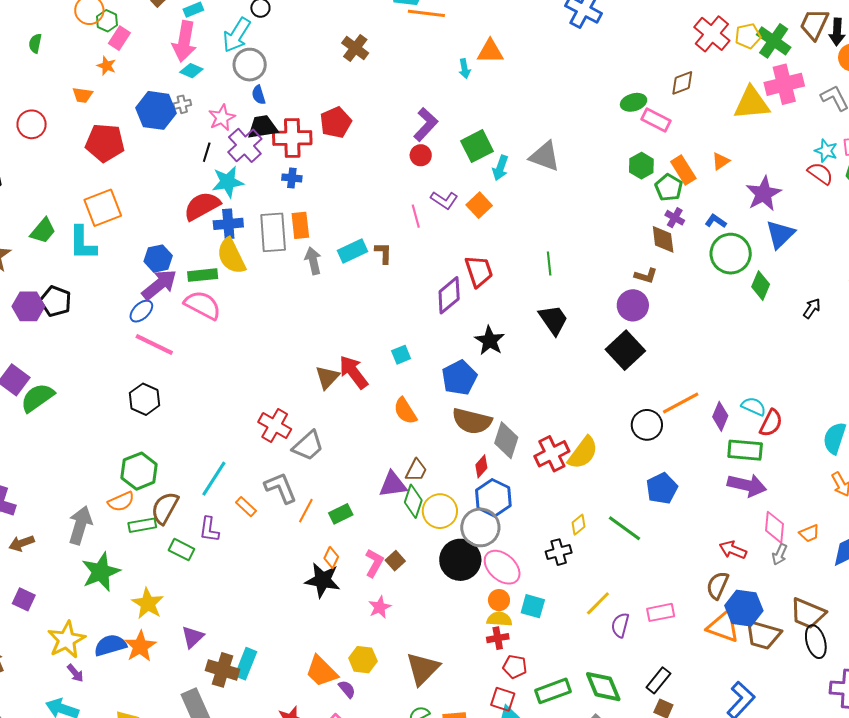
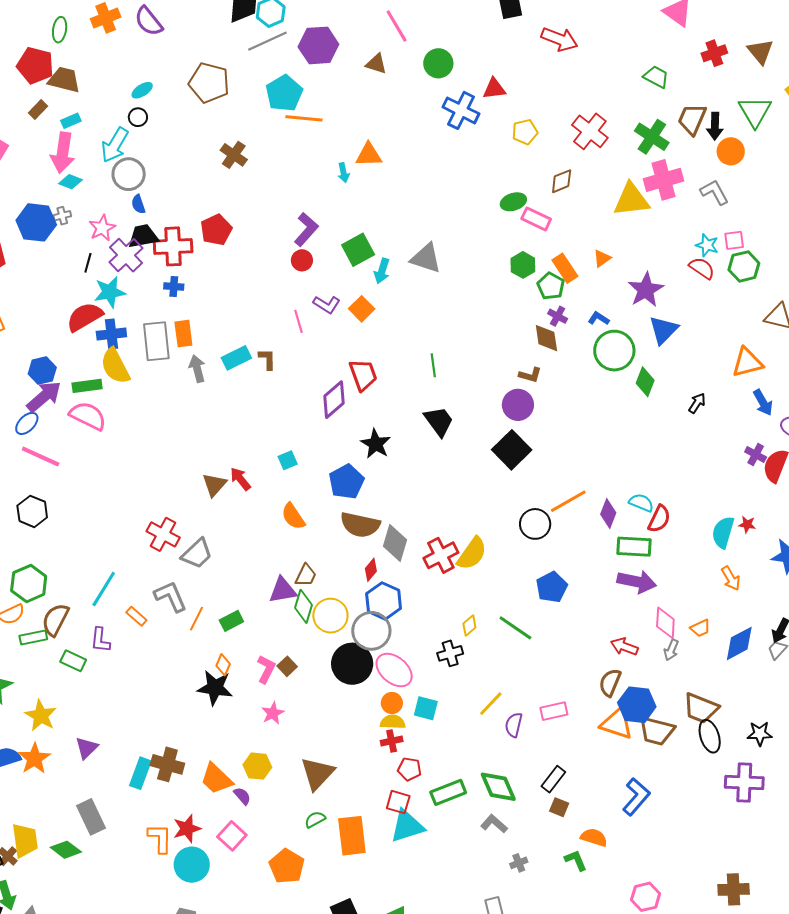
yellow pentagon: (748, 36) -> (525, 132), moved
red arrow: (353, 372) -> (240, 479), size x0.7
brown cross: (223, 670) -> (167, 764), moved

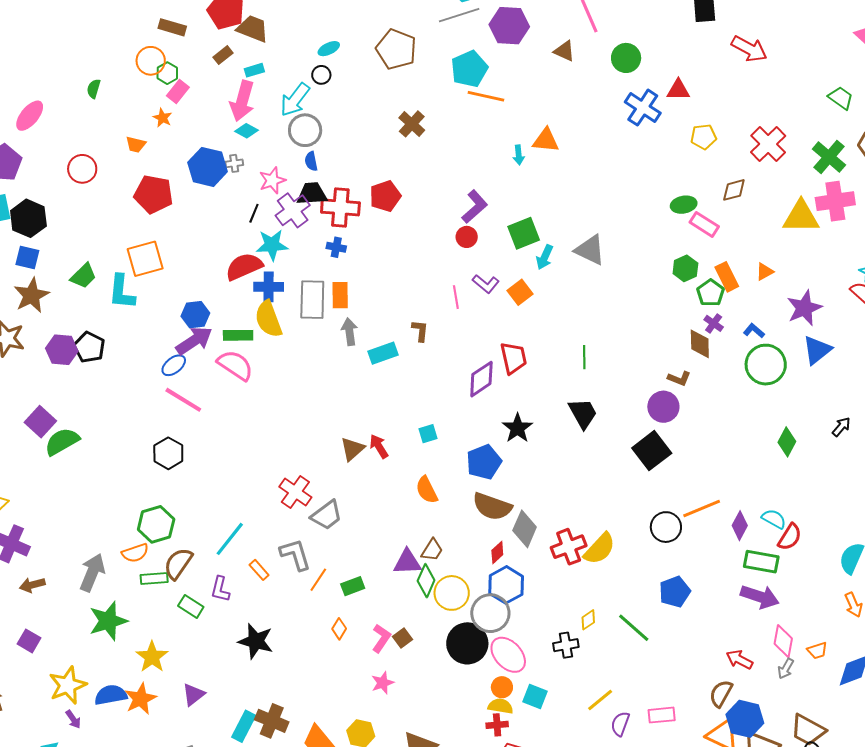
cyan rectangle: (236, 358) -> (383, 353), moved
green diamond: (645, 382) -> (787, 442), moved
black star: (215, 688) -> (256, 641), moved

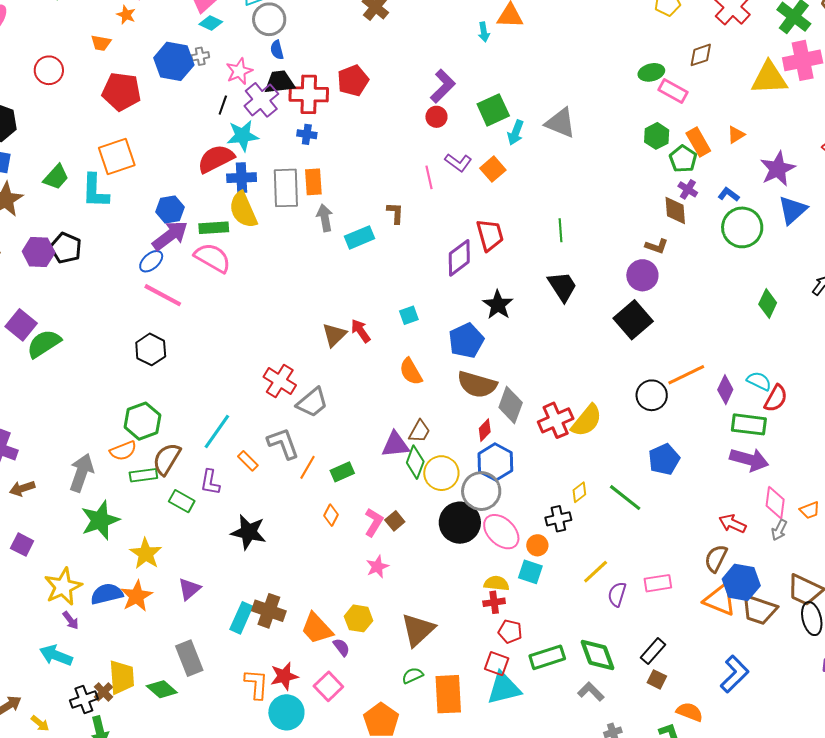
orange circle: (502, 687) -> (537, 545), moved

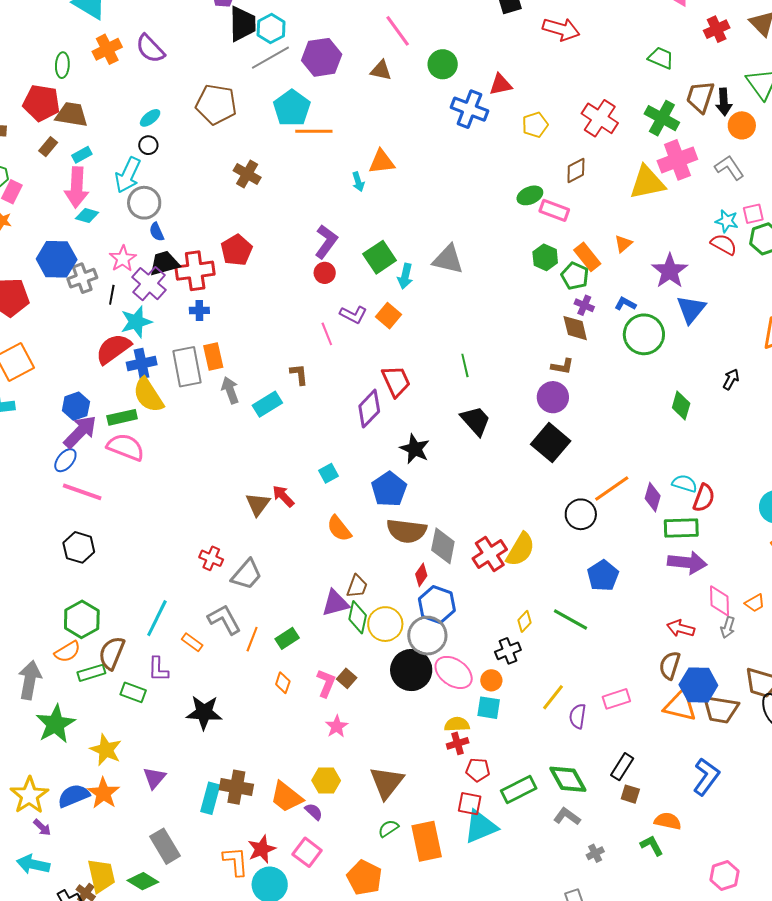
gray cross: (200, 56) -> (82, 278), moved, size x1.6
red cross: (280, 381) -> (211, 558), size x0.7

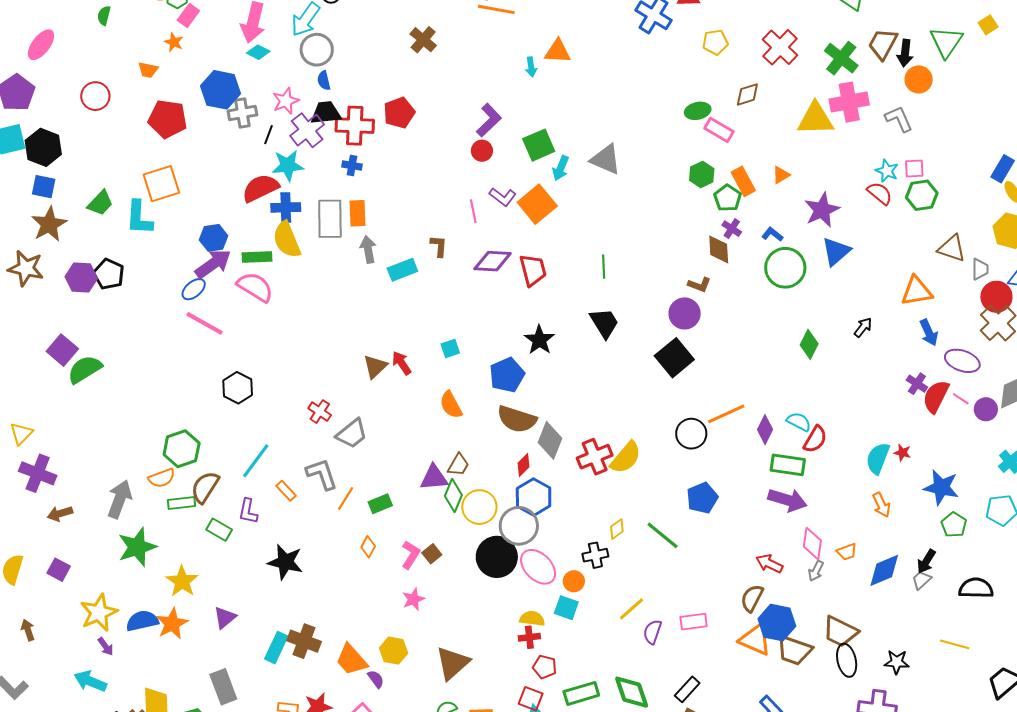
orange square: (388, 316) -> (537, 204), size x1.5
purple diamond: (369, 409) -> (493, 261), moved, turned 39
black hexagon: (79, 547) -> (238, 388), moved

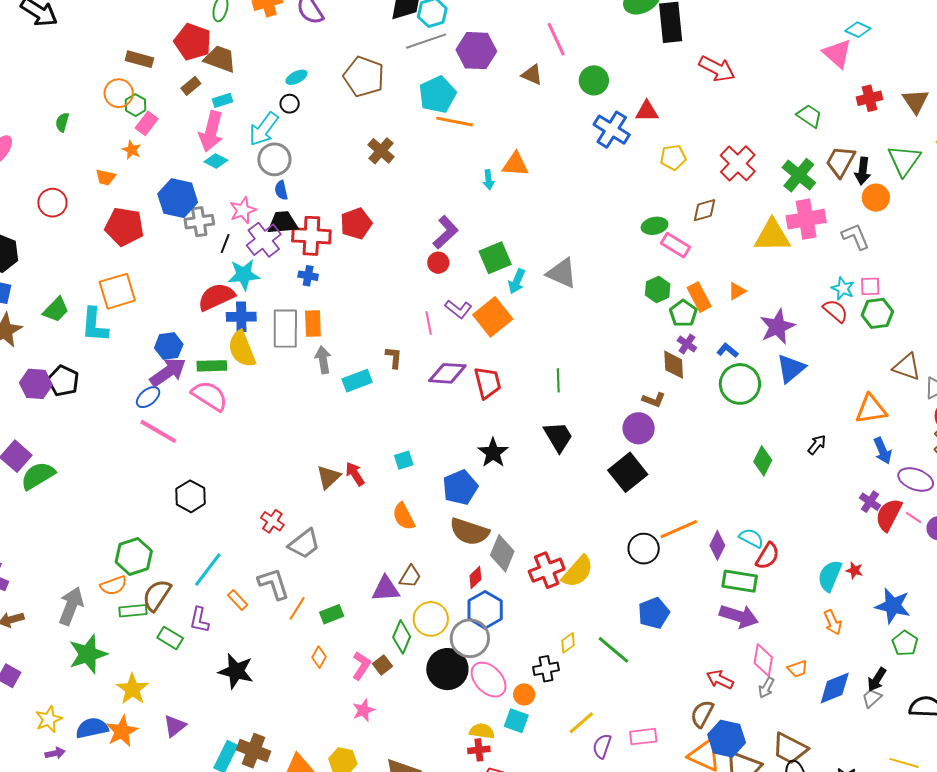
green diamond: (453, 496) -> (402, 637), moved
yellow star: (99, 613) -> (49, 719), size x0.7
purple arrow: (106, 646) -> (55, 753), turned -66

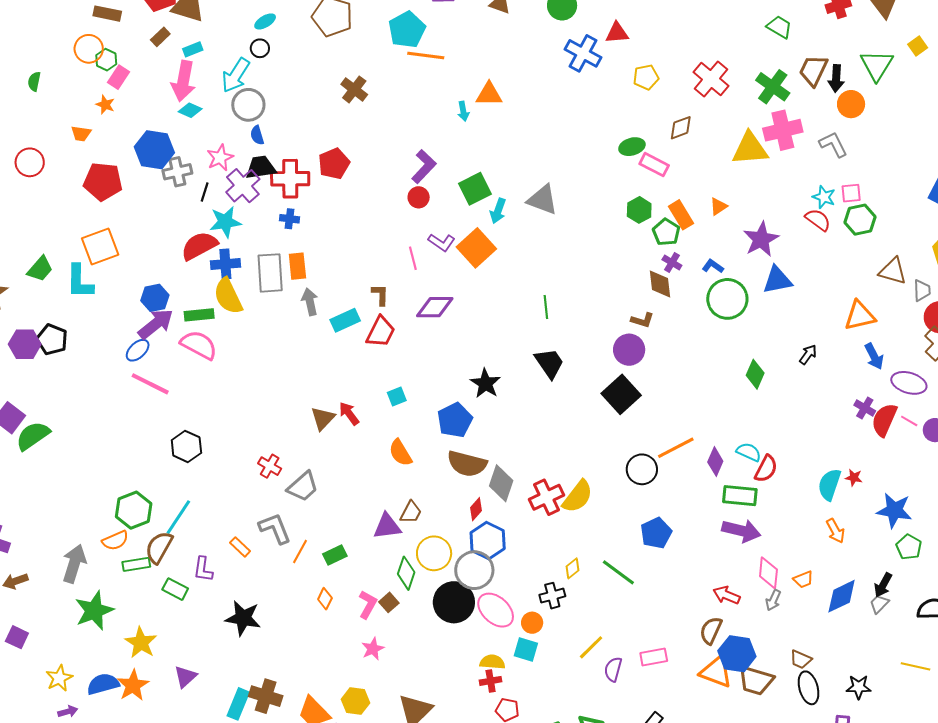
blue triangle: (791, 368) -> (777, 280), turned 32
red trapezoid: (488, 383) -> (381, 332), moved, turned 44
cyan line: (208, 570) -> (178, 517), moved
brown trapezoid: (790, 748) -> (801, 659), size x0.6

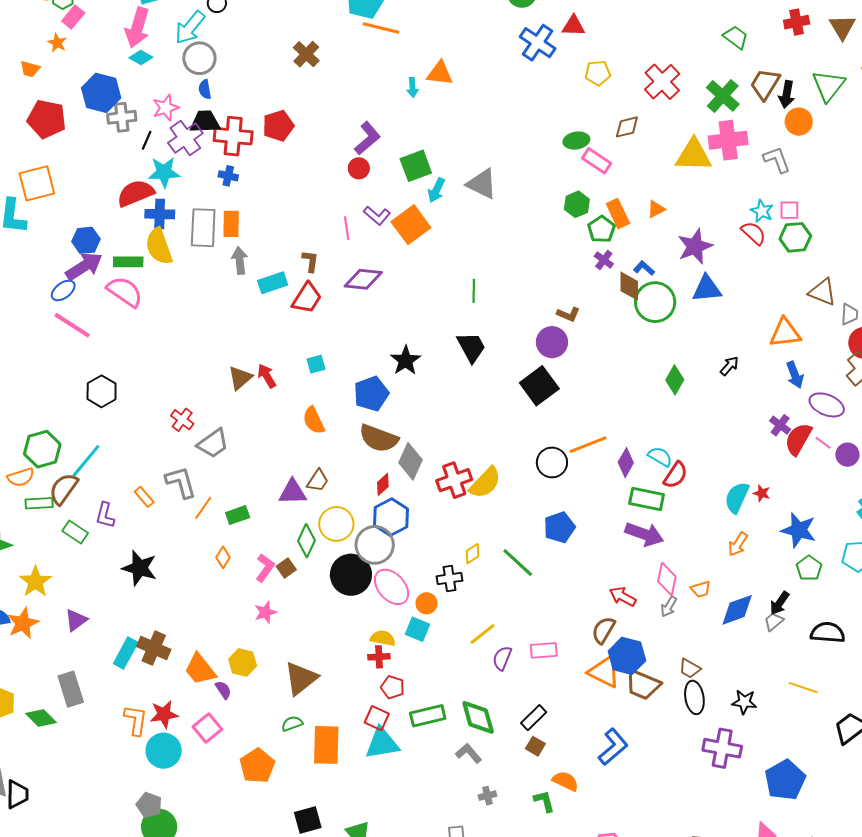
brown diamond: (660, 284) -> (629, 286), moved
orange arrow: (835, 531) -> (738, 544), turned 55

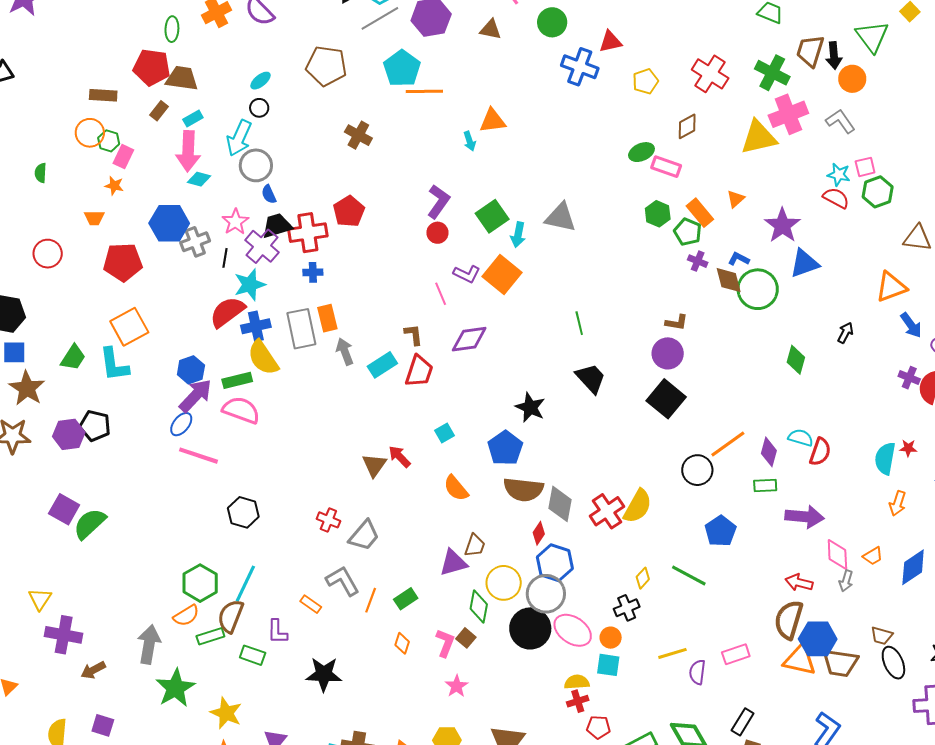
green rectangle: (647, 499) -> (765, 485), moved, size x0.7
brown semicircle: (603, 630) -> (789, 620), size x1.4
yellow line: (483, 634) -> (672, 653), turned 36

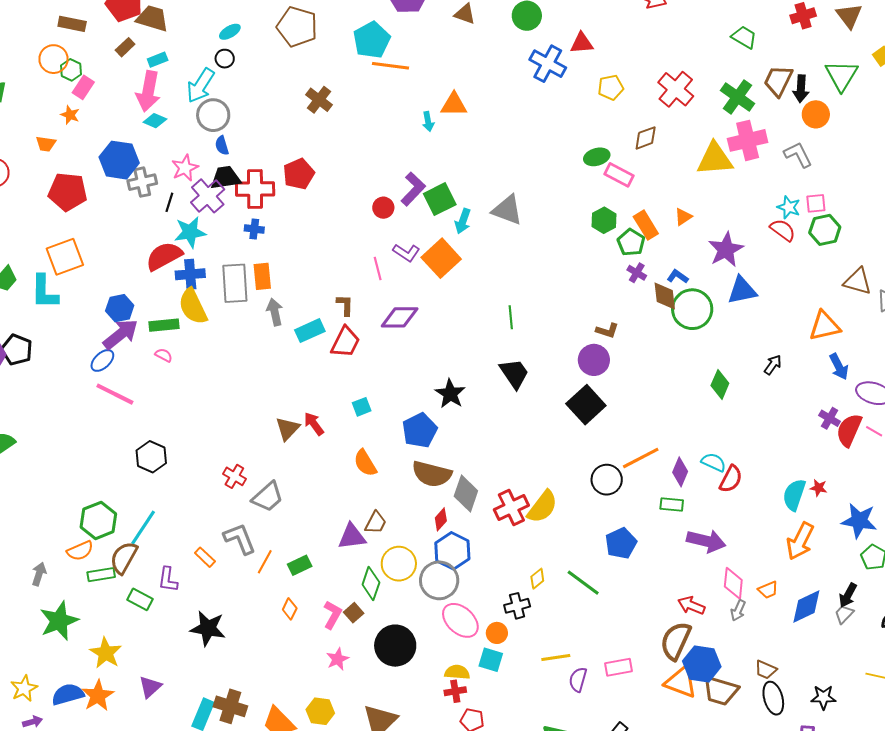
purple L-shape: (438, 201) -> (413, 189), moved
pink semicircle: (241, 410) -> (164, 355), size x0.5
orange arrow: (898, 503) -> (800, 541), size x1.5
black circle: (530, 628) -> (395, 646), moved
gray arrow: (149, 644) -> (39, 574), size x0.6

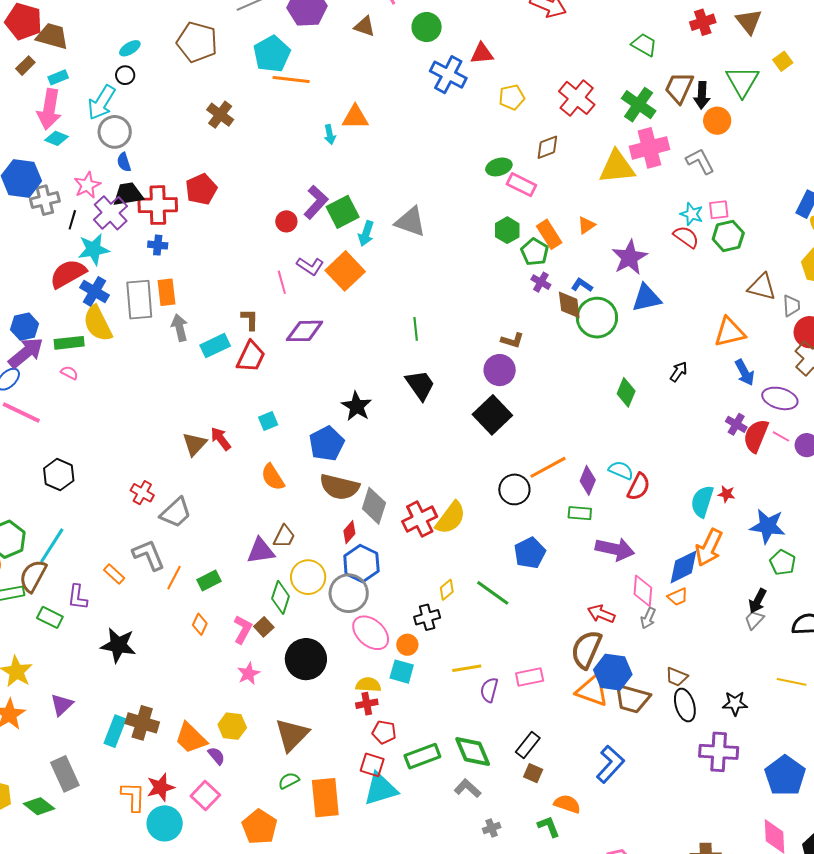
blue cross: (190, 274) -> (94, 291), turned 36
blue diamond: (806, 606) -> (683, 567), moved

